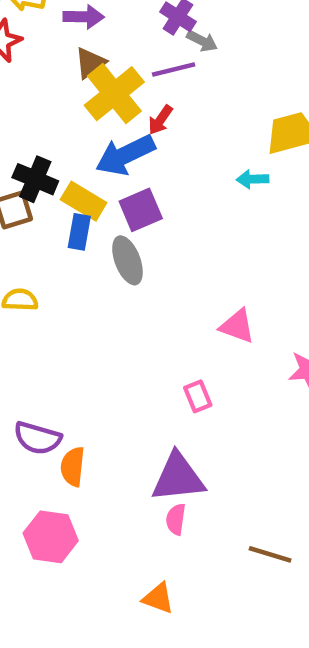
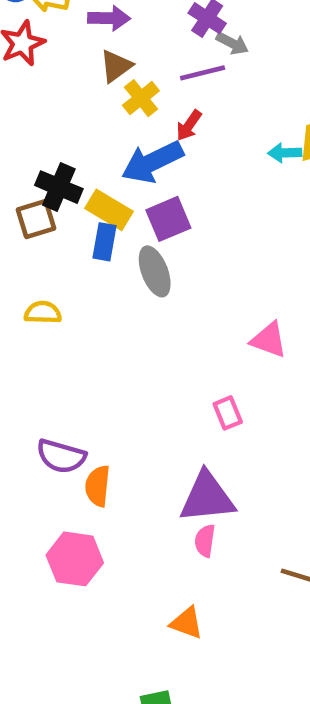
yellow cross: (114, 94) -> (141, 98), size x0.6
cyan arrow: (253, 179) -> (285, 153), moved

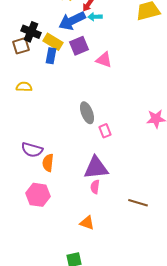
cyan arrow: (285, 153) -> (95, 17), moved
gray ellipse: (155, 271) -> (87, 113), moved
pink triangle: (269, 340) -> (104, 60), moved

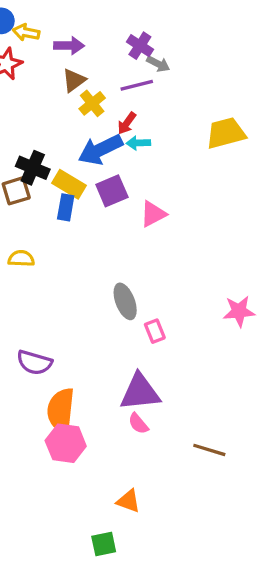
pink triangle: (104, 60) -> (153, 214), turned -48
orange semicircle: (48, 163) -> (61, 410), moved, size x1.5
pink semicircle: (95, 187) -> (138, 424), turned -48
pink hexagon: (38, 195) -> (66, 443), moved
orange triangle: (87, 223) -> (128, 501), moved

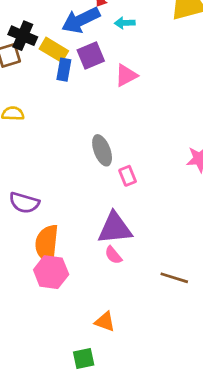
cyan arrow: (138, 143) -> (125, 23), moved
blue rectangle: (66, 207) -> (64, 70), moved

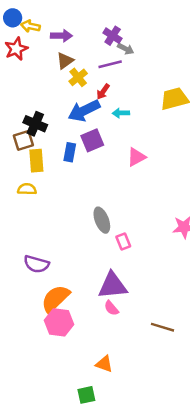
yellow rectangle: (54, 50) -> (36, 161), moved, turned 55
pink triangle: (126, 75) -> (136, 157), moved
orange semicircle: (47, 244) -> (55, 299), turned 40

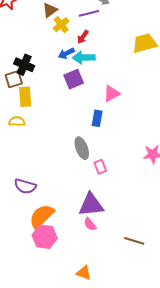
blue arrow: (84, 111) -> (66, 53), size x0.6
cyan arrow: (121, 113) -> (84, 58), moved, size x1.5
blue rectangle: (70, 152) -> (97, 118), moved

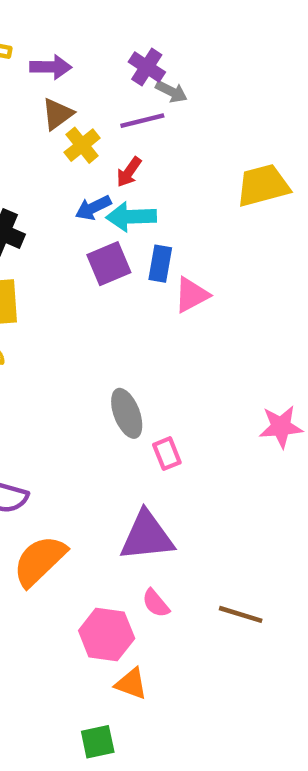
blue rectangle: (97, 118) -> (160, 264), moved
pink semicircle: (90, 224) -> (156, 603), moved
pink hexagon: (45, 237) -> (107, 635), moved

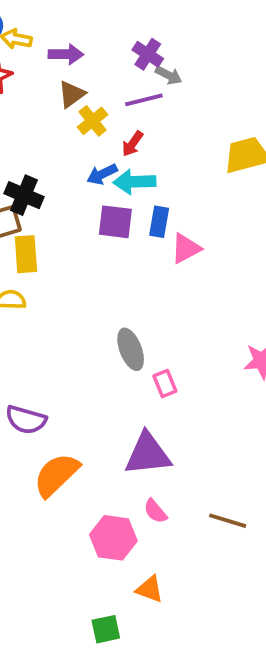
purple square: (109, 264) -> (115, 222), turned 30
orange triangle: (131, 684) -> (150, 589), moved

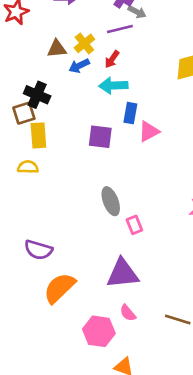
brown triangle: (72, 94) -> (57, 49), moved, turned 30
blue arrow: (102, 174) -> (79, 66), moved
purple square: (115, 222) -> (100, 137), moved

